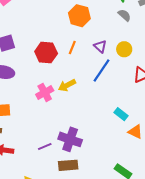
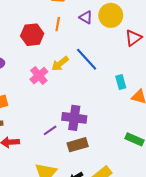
yellow circle: (124, 49) -> (111, 15), size x1.5
blue line: (101, 70) -> (87, 59), moved, turned -65
cyan rectangle: (121, 114) -> (121, 82), turned 48

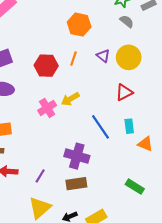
red triangle: (133, 38) -> (124, 92), moved
blue line: (87, 59) -> (101, 127), moved
purple line: (50, 130) -> (40, 176), moved, turned -32

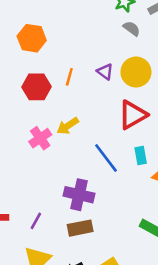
orange hexagon: (79, 25) -> (32, 38), moved
red triangle: (124, 92) -> (133, 115), size x1.4

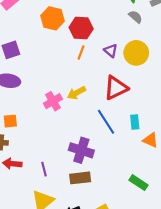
red hexagon: (36, 87) -> (81, 28), moved
red triangle: (133, 115) -> (116, 88), moved
purple line: (36, 221) -> (44, 169), turned -48

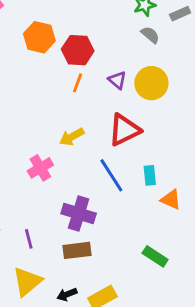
pink cross: (53, 101) -> (40, 168), moved

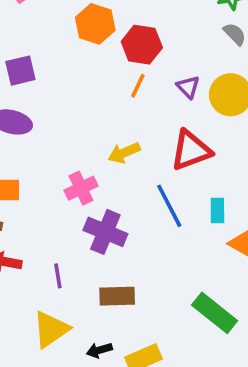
purple cross: (79, 214) -> (105, 232), moved
green rectangle: (155, 256) -> (215, 313), size x1.4

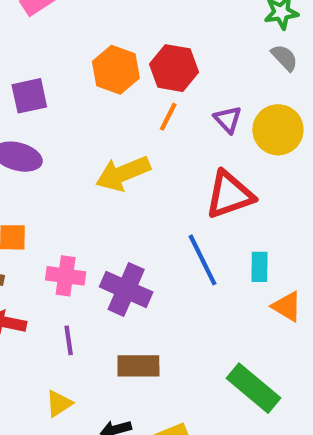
orange hexagon: (95, 24) -> (116, 70), moved
yellow arrow: (124, 153) -> (123, 173), moved, size x1.4
pink cross: (81, 188) -> (66, 276), moved, turned 32
yellow triangle: (51, 329) -> (59, 404), size x0.6

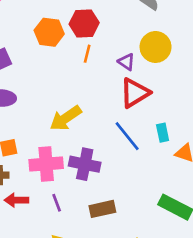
purple triangle: (228, 120) -> (126, 62), moved
yellow arrow: (123, 173) -> (66, 118), moved
pink cross: (66, 276) -> (46, 164), size x1.4

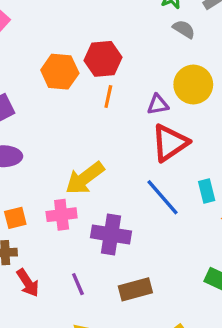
purple triangle: (126, 62) -> (158, 105), turned -42
pink cross: (46, 164) -> (62, 215), moved, size x0.7
red arrow: (16, 200) -> (28, 283), turned -120

